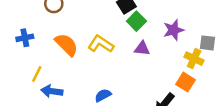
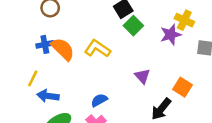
blue cross: (25, 38) -> (45, 44), moved
purple triangle: (142, 48) -> (142, 76), moved, turned 42
yellow cross: (194, 59) -> (184, 20), moved

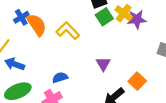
yellow cross: (184, 20) -> (124, 13), moved
purple star: (171, 35) -> (137, 19), moved
blue cross: (45, 44) -> (21, 17), turned -32

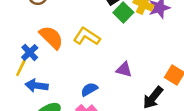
blue cross: (21, 17) -> (30, 52), moved
purple triangle: (103, 64) -> (124, 70), moved, turned -32

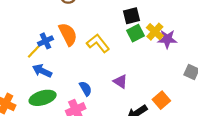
blue semicircle: (89, 89) -> (86, 89), turned 72

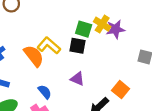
black square: (131, 16) -> (77, 46), moved, turned 35
green square: (136, 33) -> (84, 29), turned -35
orange semicircle: (68, 34) -> (34, 56), moved

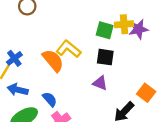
yellow cross: (102, 24) -> (124, 24), turned -35
black square: (77, 46) -> (105, 57), moved
blue semicircle: (45, 92) -> (50, 99), moved

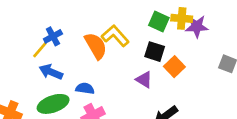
orange square: (146, 93) -> (174, 67), moved
blue semicircle: (50, 99) -> (85, 88), turned -49

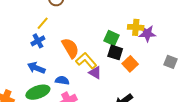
green square: (159, 21) -> (112, 38), moved
yellow L-shape: (115, 36) -> (86, 61), moved
yellow line: (40, 50) -> (43, 23), moved
purple triangle: (144, 80) -> (95, 73), moved

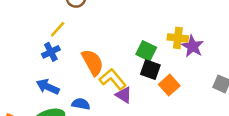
purple star: (147, 33) -> (192, 46), turned 30

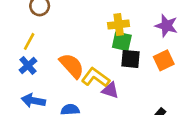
yellow cross: (178, 38) -> (119, 25), moved
orange square: (169, 85) -> (164, 60), moved, turned 30

